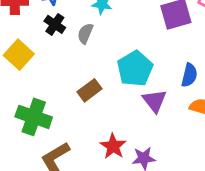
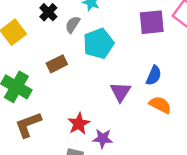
cyan pentagon: (135, 69) -> (99, 44), moved
brown rectangle: (89, 90) -> (57, 64), moved

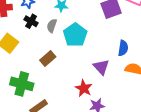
red star: (79, 124) -> (84, 88), moved

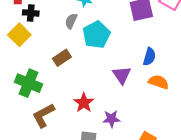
black cross: (31, 21) -> (31, 13), moved, turned -32
red star: (84, 88) -> (84, 103), moved

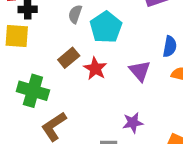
yellow square: (19, 35) -> (17, 36), turned -35
red star: (84, 103) -> (95, 69), moved

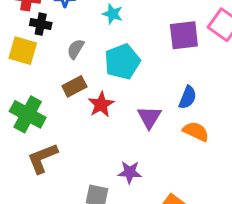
gray semicircle: (75, 14) -> (76, 49), moved

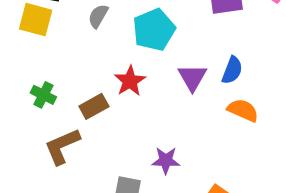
brown rectangle: (74, 86) -> (94, 106), moved
green cross: (28, 114) -> (43, 95), size x0.6
purple triangle: (149, 117) -> (192, 77), moved

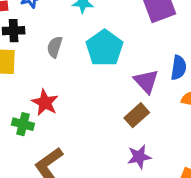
red star: (130, 81) -> (45, 103), moved
brown rectangle: (94, 106) -> (137, 115), moved

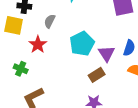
cyan pentagon: (104, 48) -> (82, 44), moved
red star: (45, 103) -> (38, 45), moved

